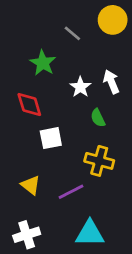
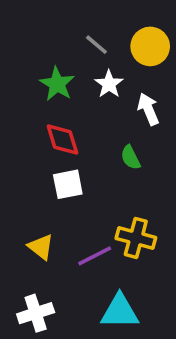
yellow circle: (113, 20) -> (150, 46), moved
white star: (80, 87) -> (109, 84), moved
red diamond: (29, 105) -> (62, 140), moved
yellow cross: (99, 161) -> (136, 238), moved

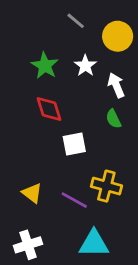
gray line: (96, 45) -> (76, 21), moved
green semicircle: (130, 157) -> (113, 119), moved
white square: (68, 184) -> (74, 144), moved
purple line: (95, 256) -> (74, 200), turned 56

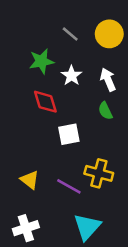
gray line: (76, 21) -> (70, 34), moved
green star: (45, 66) -> (41, 61), turned 30
white star: (85, 66) -> (71, 76), moved
cyan triangle: (94, 243) -> (87, 227), turned -48

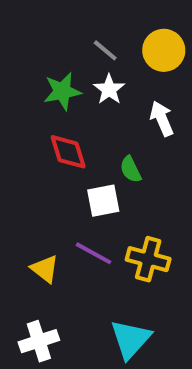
white star: (71, 76) -> (109, 89), moved
green semicircle: (105, 111) -> (131, 169), moved
purple line: (69, 186) -> (94, 253), moved

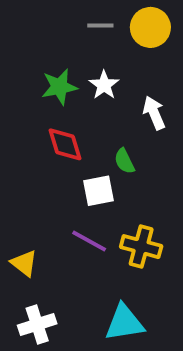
gray line: (105, 50) -> (100, 26), moved, turned -40
yellow circle: (164, 50) -> (150, 27), moved
yellow triangle: (45, 269) -> (24, 263), moved
cyan triangle: (131, 339) -> (124, 323), turned 39

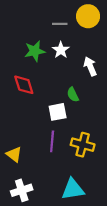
gray line: (100, 26) -> (60, 24), moved
red diamond: (65, 144) -> (24, 85), moved
purple line: (89, 241) -> (52, 141), turned 66

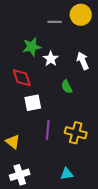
white star: (61, 50) -> (51, 59), moved
white square: (58, 112) -> (33, 103), moved
cyan triangle: (73, 189) -> (67, 174), size x0.6

